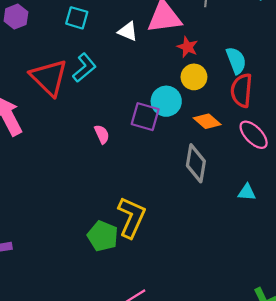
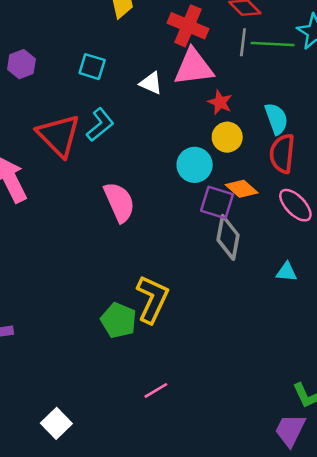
purple square: (145, 117) -> (217, 203), moved
pink semicircle: (102, 134) -> (119, 202), size x1.8

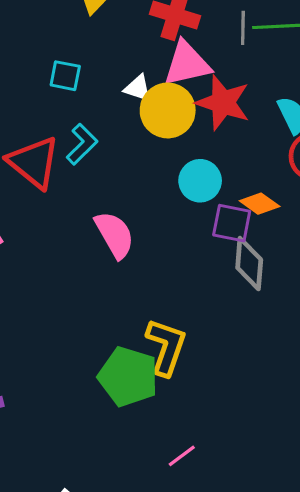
red star: (220, 102) -> (223, 103), size x1.8
yellow circle: (227, 137) -> (168, 110), moved, size x1.5
green pentagon: (119, 320) -> (128, 377), size x1.4

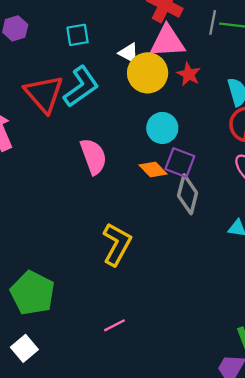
cyan square: (65, 76) -> (78, 35), turned -30
red star: (223, 103) -> (189, 74), size x0.6
cyan L-shape: (82, 144) -> (81, 87), size x1.4
orange diamond: (260, 204) -> (153, 170), moved
green pentagon: (128, 377) -> (33, 293), moved

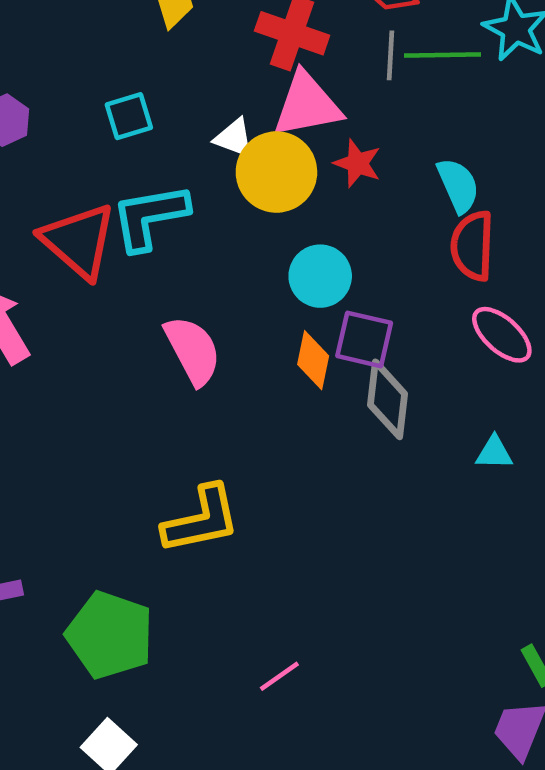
cyan L-shape: (81, 87) -> (150, 217), turned -147
orange diamond: (153, 170) -> (313, 360), turned 64
yellow L-shape: (117, 244) -> (201, 520), moved, turned 57

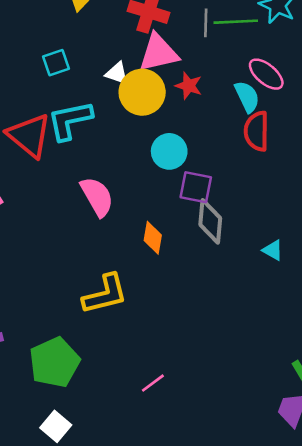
pink ellipse: (502, 335) -> (266, 74), moved
orange diamond: (313, 360) -> (153, 238), moved
cyan triangle: (494, 453) -> (273, 250), turned 30
green pentagon: (110, 635) -> (54, 362), turned 30

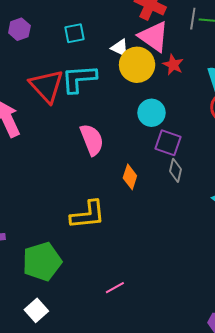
pink triangle: (158, 53) -> (154, 37), turned 40
gray diamond: (210, 221) -> (175, 170), size x0.7

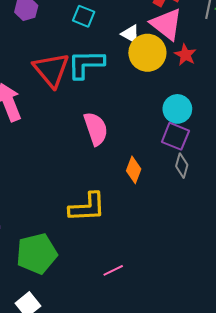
cyan square: (74, 33) -> (84, 16), turned 30
cyan circle: (151, 113) -> (177, 109), moved
pink line: (115, 288) -> (113, 270), moved

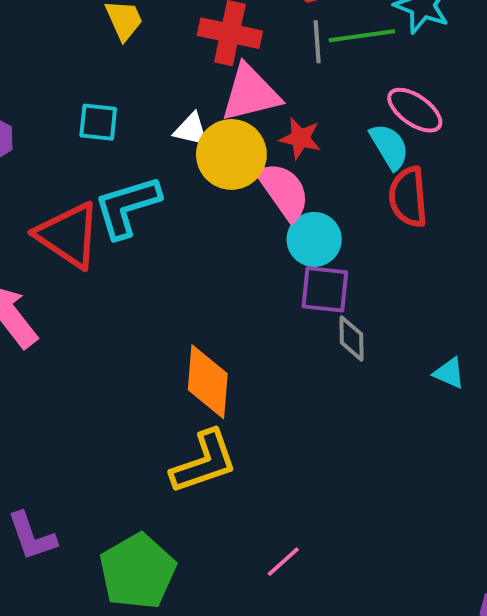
pink triangle: (166, 24) -> (250, 93), turned -36
pink semicircle: (96, 129) -> (284, 191), moved
orange diamond: (134, 170) -> (208, 382), moved, size x1.5

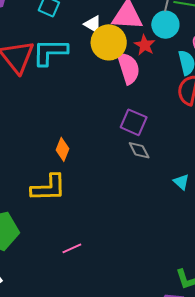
cyan circle: (314, 239) -> (165, 25), moved
gray diamond: (351, 338) -> (139, 150), turned -45
orange diamond: (208, 382) -> (63, 149), size x0.6

